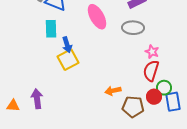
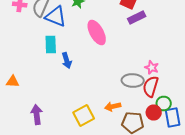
gray ellipse: (133, 28) -> (133, 80), moved
yellow square: (68, 60) -> (84, 116), moved
orange triangle: (13, 106) -> (13, 82), moved

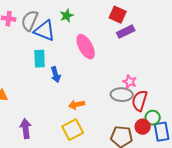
pink star: (152, 68) -> (130, 82), moved
orange arrow: (113, 106) -> (77, 105), moved

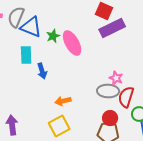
green star: (67, 16) -> (53, 36), moved
purple rectangle: (126, 32) -> (112, 28), size x1.4
red circle: (143, 127) -> (110, 118), moved

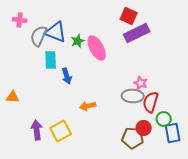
gray semicircle: (16, 17) -> (39, 36), moved
red circle: (110, 118) -> (144, 128), moved
yellow square: (59, 126) -> (61, 131), moved

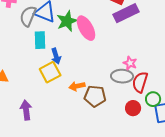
green star: (78, 41) -> (67, 21), size x1.5
yellow square: (61, 131) -> (50, 72), moved
brown pentagon: (133, 138) -> (95, 96), moved

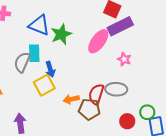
gray semicircle: (28, 16) -> (22, 62), moved
pink ellipse: (86, 28) -> (98, 41), moved, turned 65
pink star: (130, 63) -> (124, 59), moved
red semicircle: (140, 82) -> (96, 94), moved

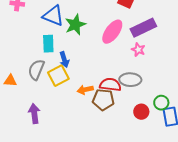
purple rectangle: (120, 26) -> (143, 28), moved
gray semicircle: (22, 62) -> (36, 70), moved
red semicircle: (96, 94) -> (110, 85), turned 80

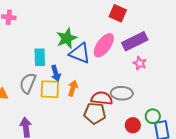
blue triangle: (53, 16) -> (80, 53), moved
pink star: (138, 50) -> (140, 63), moved
yellow square: (58, 76) -> (50, 89), turned 30
orange arrow: (85, 90) -> (73, 88), moved, turned 119

